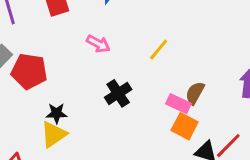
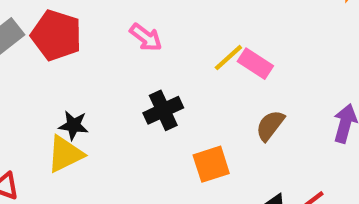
red pentagon: (29, 71) -> (56, 35), moved
pink rectangle: (178, 104) -> (255, 64), moved
orange square: (185, 126) -> (211, 164), moved, turned 36

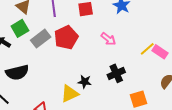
red pentagon: (56, 35) -> (66, 37), turned 30
black star: (73, 125) -> (85, 82), moved

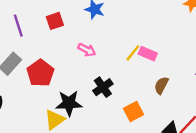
red pentagon: (66, 37) -> (40, 73), moved
black star: (85, 82) -> (69, 103), size x1.6

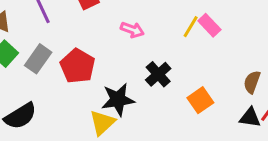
pink rectangle: (148, 54) -> (209, 25), turned 30
brown semicircle: (161, 85) -> (252, 82), moved

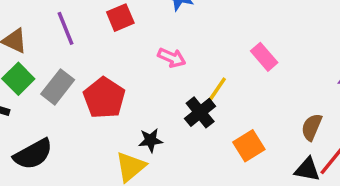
yellow line: (191, 27) -> (217, 90), moved
black star: (118, 100) -> (151, 140), size x0.6

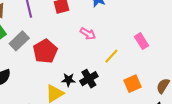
black cross: (200, 112) -> (89, 79), moved
orange square: (249, 146) -> (133, 84), moved

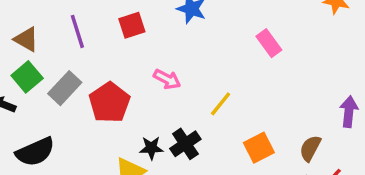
pink arrow: (88, 34) -> (167, 79), moved
pink rectangle: (142, 41) -> (269, 43), moved

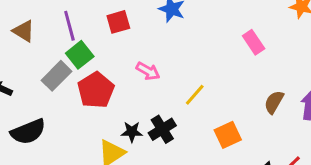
pink rectangle: (269, 43) -> (254, 42), moved
green square: (27, 77) -> (80, 55), moved
brown semicircle: (310, 148) -> (274, 102), moved

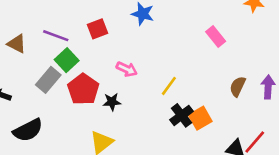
purple line: (69, 26) -> (56, 36), turned -50
black cross: (162, 129) -> (182, 115), moved
black star: (132, 132) -> (112, 102), moved

